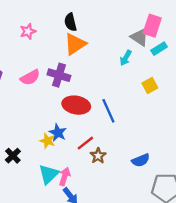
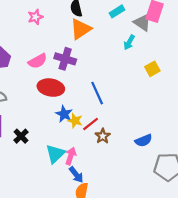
cyan rectangle: (159, 49) -> (117, 11), moved
red ellipse: (76, 105) -> (51, 88), moved
blue line: (108, 111) -> (97, 93), moved
yellow star: (47, 141) -> (75, 121), moved

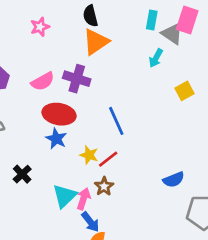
cyan rectangle: (117, 11) -> (152, 20), moved, turned -48
blue star: (64, 114) -> (56, 139), moved
brown star: (103, 136) -> (104, 186), moved

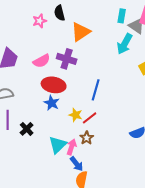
black semicircle: (90, 16) -> (60, 13), moved
cyan arrow: (156, 58) -> (125, 44), size x1.5
blue line: (116, 121) -> (96, 90), turned 40

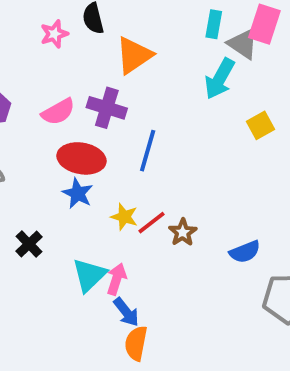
blue line: (96, 90) -> (148, 151), moved
brown star: (87, 138) -> (183, 232), moved

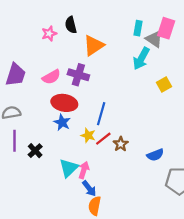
blue line: (148, 151) -> (101, 114), moved

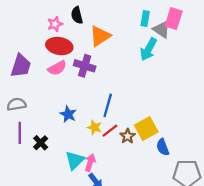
yellow square: (164, 84) -> (146, 128), moved, size x1.5
red ellipse: (64, 103) -> (59, 46), moved
blue semicircle: (155, 155) -> (163, 147), turned 91

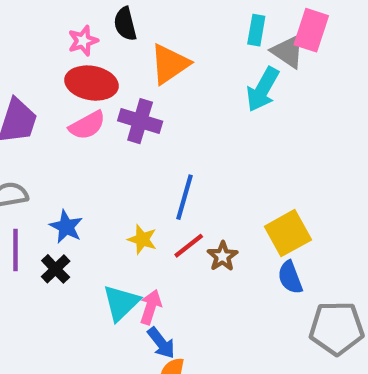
blue star: (68, 114) -> (66, 227), moved
yellow star: (95, 127) -> (142, 239), moved
yellow square: (146, 128) -> (288, 233), moved

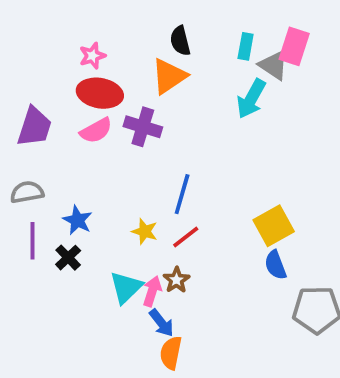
black semicircle: (125, 24) -> (180, 41), moved
brown star: (222, 256) -> (176, 280), moved

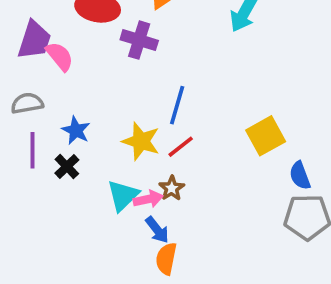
pink semicircle: (96, 130) -> (60, 56), moved, turned -100
yellow star: (145, 231) -> (141, 141), size x1.5
blue semicircle: (275, 265) -> (300, 176), moved
pink arrow: (152, 291) -> (148, 199), turned 60

